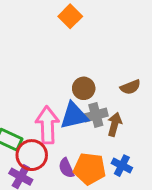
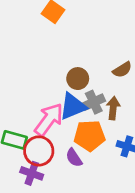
pink arrow: (47, 125) -> (49, 120), turned 48
orange pentagon: (90, 169) -> (90, 136), moved

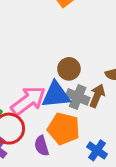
gray cross: (94, 102) -> (78, 97), turned 30
brown arrow: (113, 108) -> (97, 96), moved

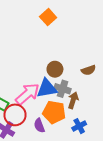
brown arrow: (97, 96) -> (73, 100), moved
blue cross: (97, 150) -> (79, 126), turned 32

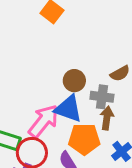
blue triangle: (47, 88) -> (68, 109), turned 40
gray cross: (63, 89) -> (102, 97), moved

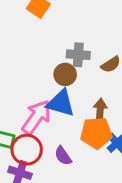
gray cross: (102, 97) -> (78, 55), moved
orange pentagon: (84, 139) -> (96, 133), moved

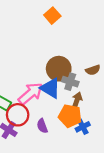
gray cross: (78, 55) -> (70, 82), moved
brown circle: (65, 74) -> (59, 69), size x1.5

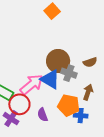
brown arrow: (77, 101) -> (88, 92), moved
blue cross: (83, 127) -> (81, 116), turned 32

